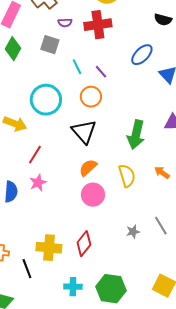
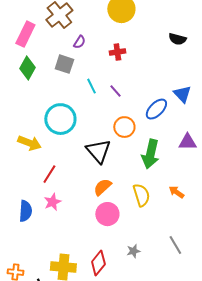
purple semicircle: (65, 23) -> (79, 42), turned -56
red cross: (98, 25) -> (117, 52), moved, size x0.6
blue ellipse: (142, 55) -> (156, 109), moved
orange circle: (91, 97) -> (124, 127), moved
gray star: (133, 232) -> (133, 251), moved

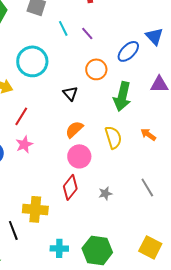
black triangle: (98, 151) -> (70, 93), size x0.6
red diamond: (98, 263) -> (70, 187), moved

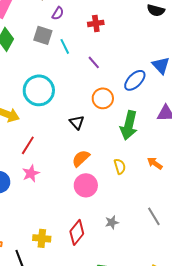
cyan line: (63, 28) -> (65, 46), moved
yellow semicircle: (113, 137) -> (120, 166), size x0.7
red diamond: (70, 187) -> (77, 232), moved
yellow cross: (35, 209) -> (42, 238), size x0.7

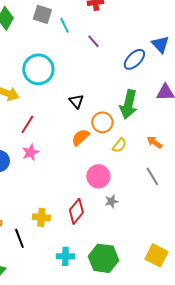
orange circle: (103, 98) -> (102, 122), moved
yellow semicircle: (120, 166) -> (119, 145), turned 56
pink circle: (86, 185) -> (98, 176), moved
gray line: (154, 216) -> (152, 176), moved

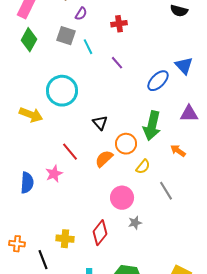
red line: (27, 124) -> (70, 152), moved, turned -72
orange arrow: (154, 142) -> (178, 151), moved
gray line: (152, 176) -> (166, 191), moved

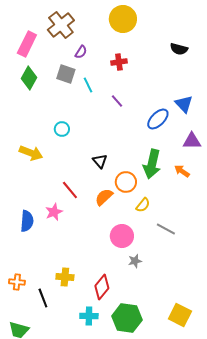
cyan circle: (62, 91) -> (62, 129), size x0.5
purple triangle: (189, 114) -> (192, 141), moved
orange arrow: (178, 151) -> (182, 171), moved
gray line: (166, 191) -> (166, 229), turned -30
red diamond: (100, 233) -> (102, 287), moved

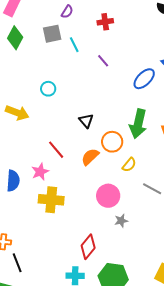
gray square: (66, 74) -> (52, 34), turned -30
yellow cross: (65, 277) -> (51, 200), moved, size x1.4
black line: (43, 298) -> (17, 263), moved

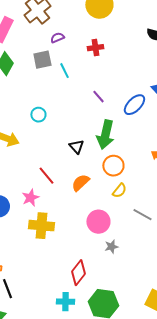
purple semicircle: (67, 12) -> (57, 38), turned -144
purple line: (103, 61) -> (98, 97), moved
green arrow: (138, 124) -> (105, 135), moved
orange circle: (112, 142) -> (113, 166), moved

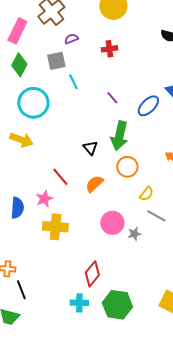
cyan line: (64, 71) -> (73, 82), moved
cyan circle: (38, 115) -> (33, 103), moved, size x2.0
yellow semicircle: (119, 191) -> (146, 194), moved
gray star: (111, 247) -> (134, 234), moved

